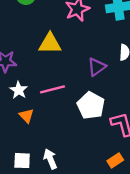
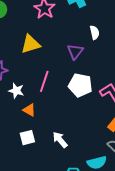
pink line: (52, 89) -> (44, 81), turned -40
white square: (22, 161) -> (27, 138), moved

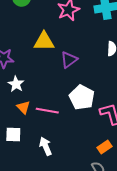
purple triangle: (75, 52) -> (69, 60), moved
pink line: (44, 81) -> (47, 111), moved, turned 65

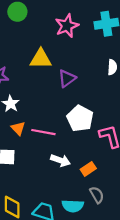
white arrow: (46, 146) -> (60, 160), moved, turned 132
orange rectangle: (105, 147) -> (88, 169), moved

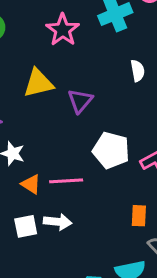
white arrow: (60, 160) -> (58, 222), moved
orange rectangle: (88, 169) -> (139, 216), turned -40

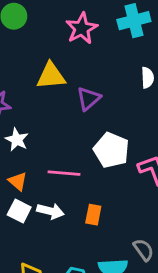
orange triangle: (31, 184) -> (18, 181), moved
orange rectangle: (139, 216) -> (93, 215), moved
white square: (26, 226) -> (19, 211), turned 30

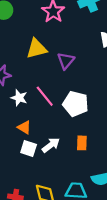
white pentagon: (111, 150) -> (76, 104), moved
pink line: (64, 173) -> (45, 96), moved, turned 55
white arrow: (50, 211) -> (51, 145), turned -42

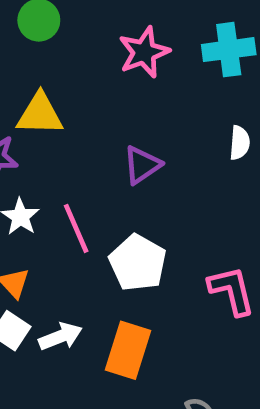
yellow triangle: (37, 49) -> (40, 114), moved
orange rectangle: (82, 143) -> (128, 350), size x1.6

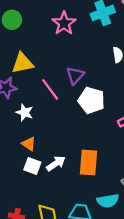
pink line: (76, 228) -> (50, 89), moved
white pentagon: (138, 263) -> (91, 100), moved

